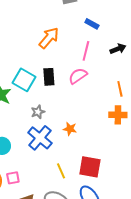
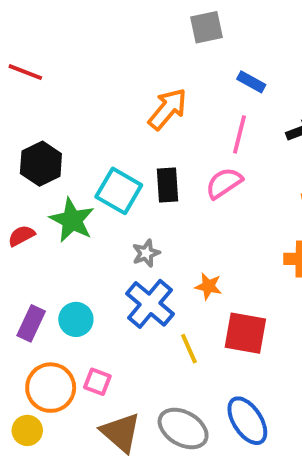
red square: (90, 167) -> (245, 333), moved
yellow line: (61, 171) -> (189, 349), moved
pink square: (13, 178) -> (97, 382), turned 32

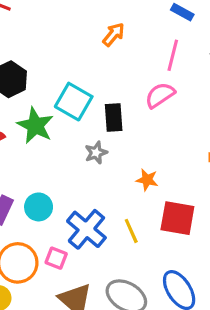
orange arrow: (167, 109) -> (114, 34), size x0.7
black rectangle: (167, 185) -> (114, 118), moved
blue cross: (150, 304) -> (86, 229), moved

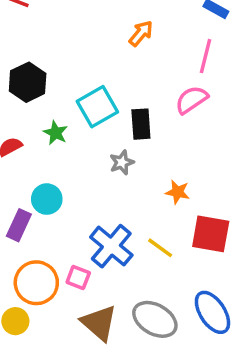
cyan square: (74, 102) -> (97, 107), turned 30
green star: (35, 126) -> (55, 133), size x0.6
cyan circle: (39, 207) -> (47, 199), moved
yellow line: (131, 231) -> (160, 248), turned -30

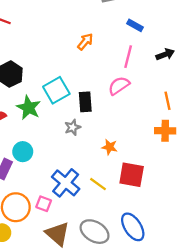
green star: (55, 133) -> (29, 108), size x1.5

